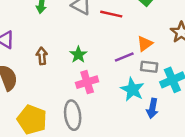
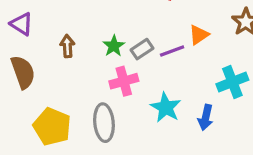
gray rectangle: (149, 67) -> (142, 49), moved, turned -42
cyan star: (132, 89) -> (166, 107), moved

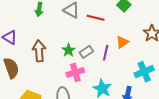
brown arrow: (67, 46) -> (39, 51), size x1.5
purple line: (172, 51) -> (106, 53), turned -56

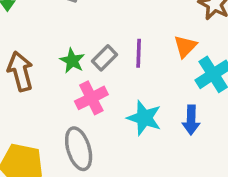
orange triangle: (122, 42) -> (185, 46), moved

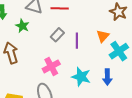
gray rectangle: (105, 58) -> (57, 35), moved
green star: (72, 61) -> (22, 26), moved

